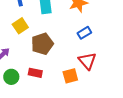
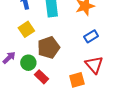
red rectangle: (35, 73) -> (41, 77), turned 32
green circle: (11, 77) -> (28, 63), moved

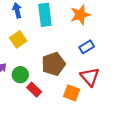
brown pentagon: (49, 48) -> (53, 64), moved
orange square: (77, 80) -> (72, 93), turned 35

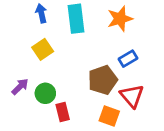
brown pentagon: (53, 64) -> (103, 80), moved
red rectangle: (34, 90) -> (63, 112), turned 32

